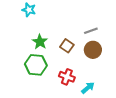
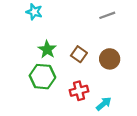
gray line: (91, 31) -> (107, 15), moved
red cross: (67, 77) -> (79, 91), turned -35

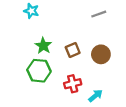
brown square: (79, 54) -> (73, 50), turned 32

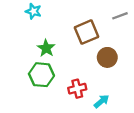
gray line: (99, 14) -> (120, 16), moved
brown square: (73, 50) -> (87, 32), moved, size x1.5

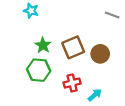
gray line: (120, 16) -> (112, 15), turned 40
brown square: (87, 32) -> (73, 47), moved

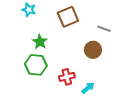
gray line: (112, 15) -> (104, 29), moved
brown square: (73, 47) -> (68, 17), moved

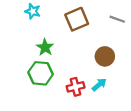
gray line: (104, 29) -> (117, 19), moved
cyan arrow: (88, 88) -> (99, 85), moved

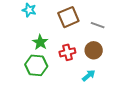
gray line: (117, 19) -> (98, 25), moved
red cross: (76, 87) -> (67, 52), moved

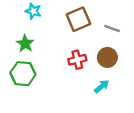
green star: (40, 42) -> (25, 44), moved
green hexagon: (36, 65) -> (23, 74), moved

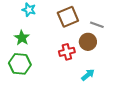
brown circle: (107, 57) -> (88, 42), moved

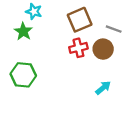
green star: (22, 38) -> (23, 31), moved
red cross: (67, 52) -> (78, 48), moved

